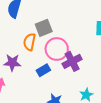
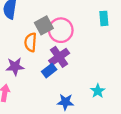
pink circle: (57, 49) -> (61, 30), moved
purple cross: (72, 61) -> (59, 57), moved

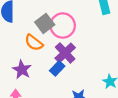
orange semicircle: (31, 42) -> (34, 43), turned -48
purple star: (15, 66) -> (22, 70), turned -30

